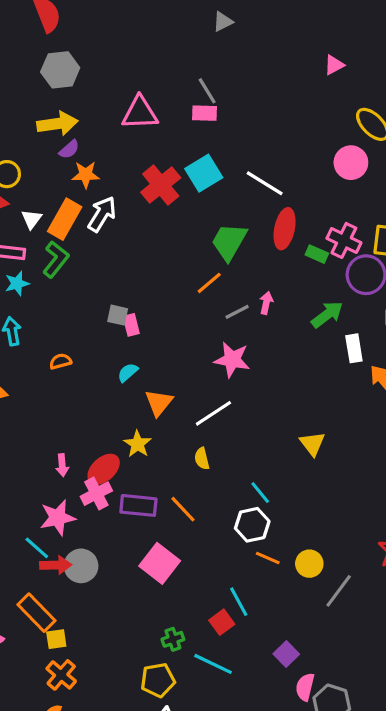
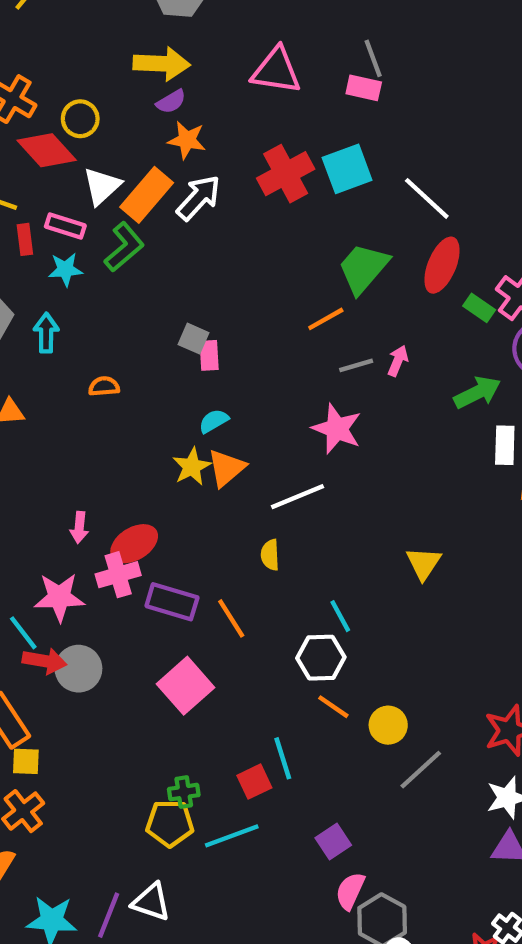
white triangle: (32, 219) -> (102, 186), size x1.4
cyan semicircle: (128, 372) -> (214, 421), moved
yellow star: (137, 444) -> (192, 467), moved
cyan line: (213, 664) -> (232, 836), turned -57
yellow pentagon: (158, 680) -> (170, 823), moved

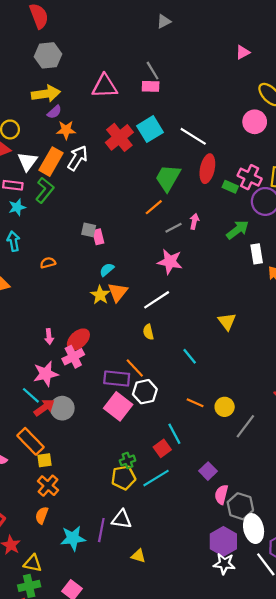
purple rectangle: (172, 602) -> (117, 379), moved
white hexagon: (321, 658) -> (145, 392), moved
red arrow: (44, 661) -> (44, 408), turned -35

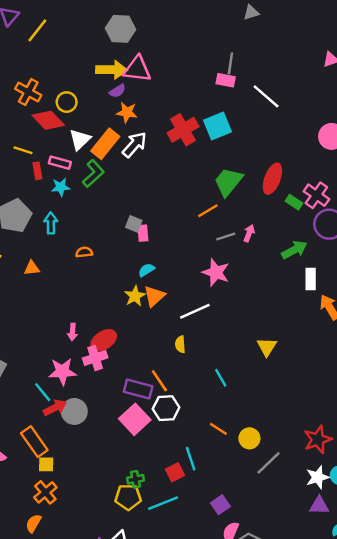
gray line: (153, 71) -> (230, 63), turned 30
pink triangle: (105, 86) -> (137, 69), moved
white line: (193, 136) -> (266, 96), moved

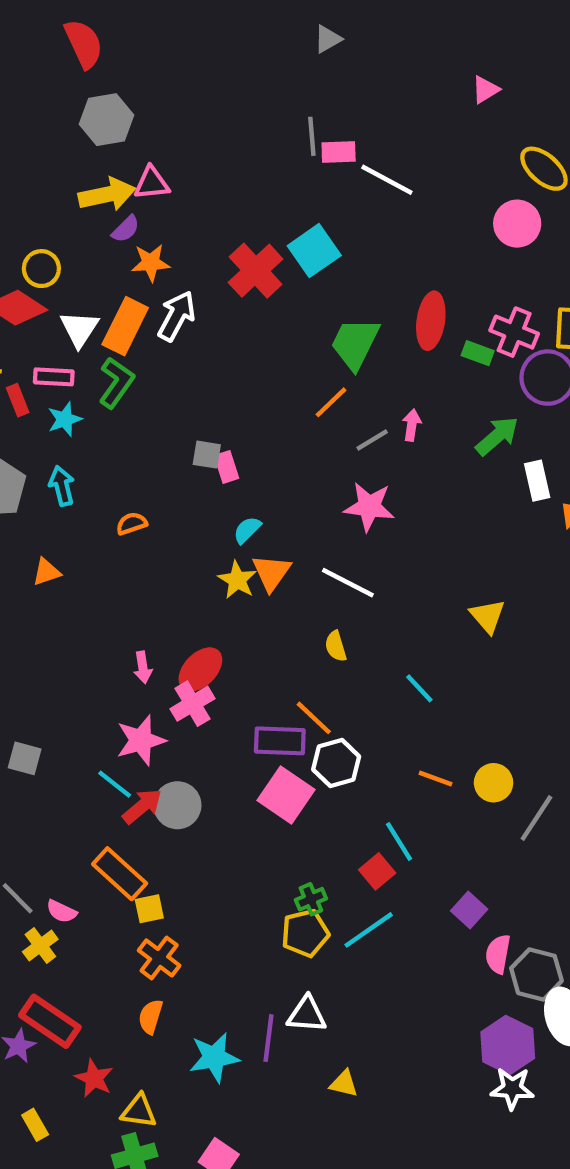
pink triangle: (137, 69) -> (152, 183), size x0.7
pink rectangle: (226, 80) -> (339, 152), moved
white line: (195, 311) -> (348, 583), turned 64

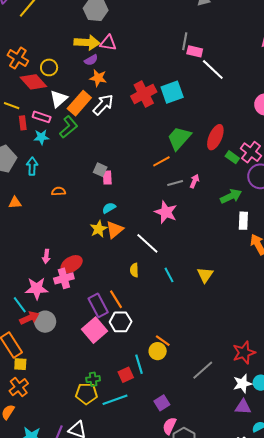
cyan line: (419, 688) -> (169, 275), moved
purple rectangle: (280, 741) -> (98, 305), turned 45
yellow circle: (494, 783) -> (158, 351), moved

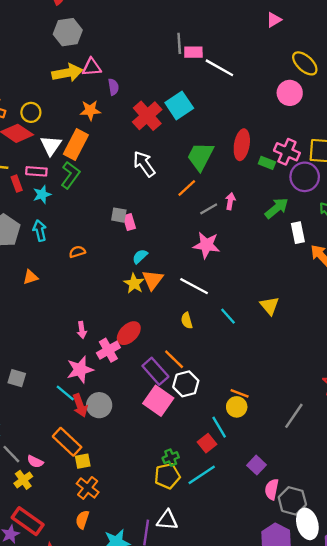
purple semicircle: (91, 60) -> (113, 87), moved, turned -56
white arrow: (103, 105) -> (144, 164), moved, turned -65
red ellipse: (72, 264) -> (129, 333), moved
red arrow: (29, 318) -> (80, 405), turned 108

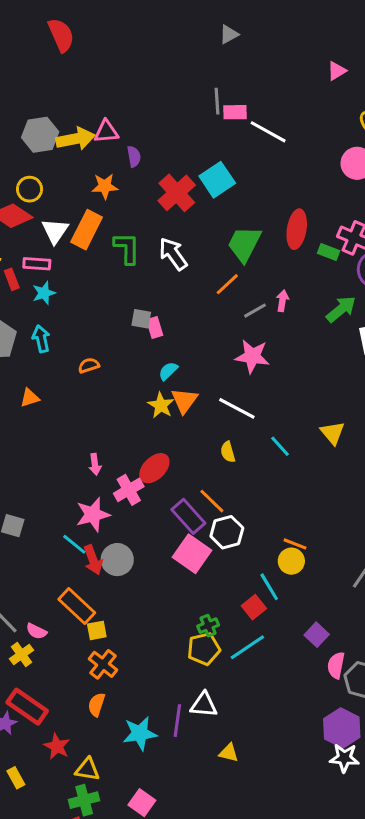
gray hexagon: (68, 32) -> (40, 135), moved
green L-shape: (70, 175) -> (127, 248), moved, turned -36

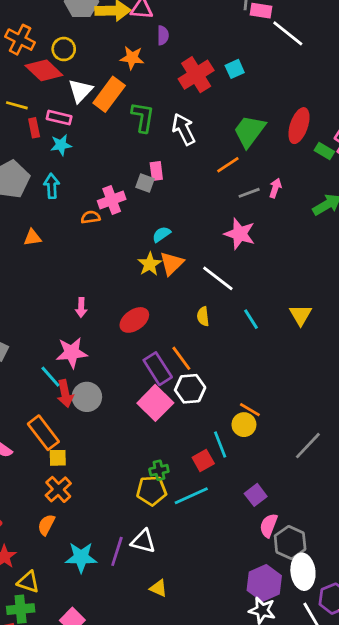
cyan square: (217, 180) -> (235, 69), size x0.6
pink rectangle: (155, 328) -> (156, 171), moved
pink cross: (129, 490) -> (112, 200), moved

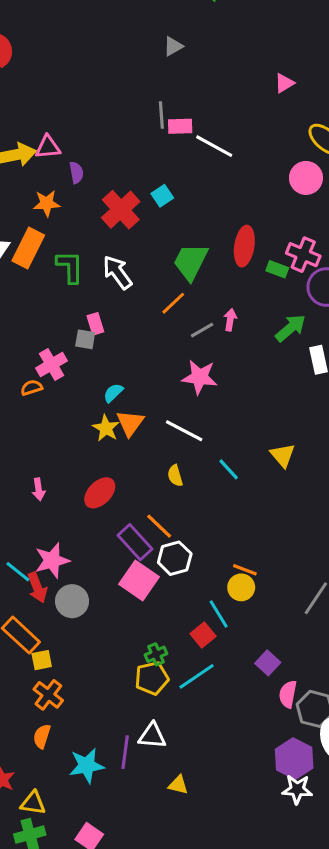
pink star: (72, 353) -> (52, 560), moved
gray circle: (87, 397) -> (72, 601), moved

